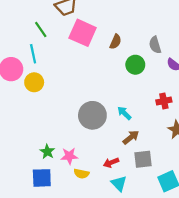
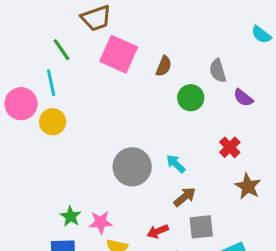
red cross: (164, 101) -> (230, 147), turned -32

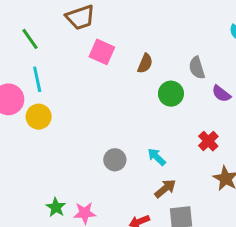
green line: (62, 50) -> (30, 39), moved
pink square: (119, 54) -> (102, 52), size x0.7
gray circle: (132, 167) -> (115, 160), size x0.6

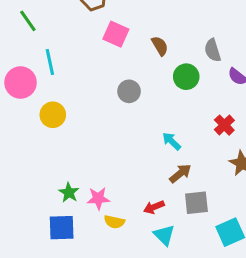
green line: (30, 39) -> (28, 21), moved
brown semicircle: (145, 63) -> (160, 46), turned -54
yellow circle: (39, 117) -> (53, 115), moved
gray circle: (115, 160) -> (129, 91), moved

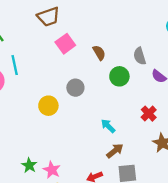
pink square: (116, 34) -> (65, 44), turned 30
yellow circle: (53, 115) -> (48, 106), moved
pink star: (98, 198) -> (52, 170), turned 30

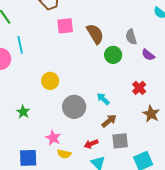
pink square: (65, 44) -> (65, 26), turned 30
brown semicircle: (99, 53) -> (95, 34), size x1.5
gray circle: (75, 88) -> (74, 107), moved, size x1.5
green star: (29, 165) -> (23, 112), moved

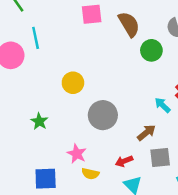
cyan arrow: (103, 99) -> (163, 105), moved

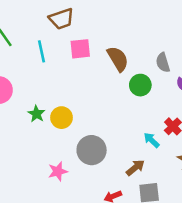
cyan line: (36, 38) -> (41, 51), moved
green star: (39, 121) -> (36, 114), moved
pink star: (77, 154) -> (58, 171), moved, turned 30

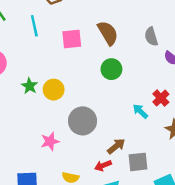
pink square: (80, 49) -> (72, 39), moved
green circle: (140, 85) -> (111, 69), moved
brown arrow: (135, 168) -> (116, 146), moved

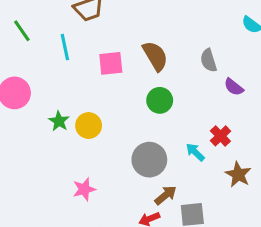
gray circle: (83, 121) -> (149, 160), moved

